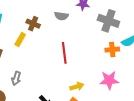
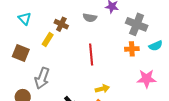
orange cross: (112, 50) -> (132, 49), moved
gray arrow: (16, 78) -> (42, 78), size x1.5
pink star: (109, 80) -> (147, 79), moved

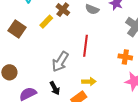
orange cross: (132, 49) -> (125, 57), moved
gray arrow: (42, 78) -> (60, 62), moved

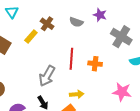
orange cross: (125, 57) -> (95, 64), moved

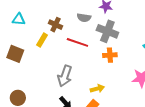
cyan triangle: (12, 12) -> (19, 19), turned -40
gray cross: (121, 37) -> (107, 31), moved
red line: (71, 59) -> (77, 42), moved, turned -65

